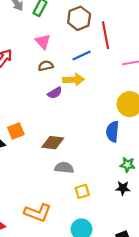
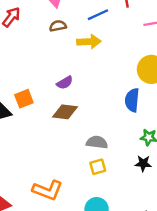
purple semicircle: (55, 93) -> (65, 83), moved
gray semicircle: (64, 168) -> (97, 142), moved

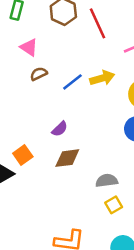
blue line: (98, 15) -> (72, 82), moved
yellow arrow: (89, 42) -> (102, 78), moved

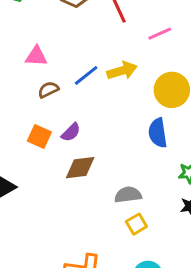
pink triangle: (29, 47) -> (36, 56), moved, turned -30
brown semicircle: (39, 74) -> (48, 90), moved
orange square: (23, 155) -> (39, 136), moved, turned -30

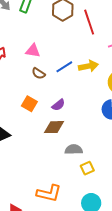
brown semicircle: (48, 90) -> (39, 73), turned -128
purple semicircle: (71, 132) -> (58, 105), moved
gray semicircle: (128, 195) -> (74, 150), moved

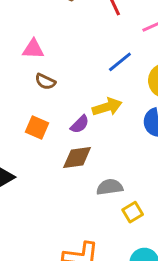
yellow arrow: (88, 66) -> (107, 107), moved
blue line: (64, 67) -> (120, 62), moved

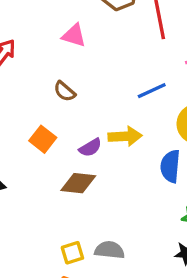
pink triangle: (33, 49) -> (74, 35), moved
gray semicircle: (110, 187) -> (110, 250), moved
yellow square: (133, 212) -> (72, 253), moved

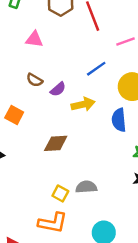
orange square: (43, 139) -> (14, 115), moved
purple semicircle: (90, 148) -> (58, 89), moved
yellow square: (72, 253) -> (60, 194), turned -35

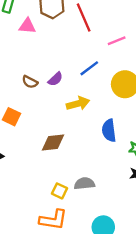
pink triangle: (34, 39) -> (27, 26), moved
purple semicircle: (58, 89) -> (55, 79), moved
blue semicircle: (119, 120) -> (109, 130), moved

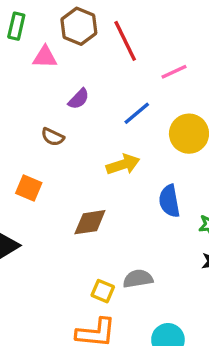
purple semicircle: (55, 79) -> (79, 99), moved

